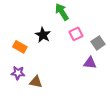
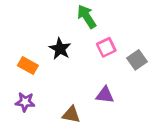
purple triangle: (90, 63) -> (105, 95), moved
brown triangle: (36, 82) -> (71, 115), moved

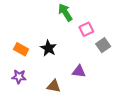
pink square: (106, 47) -> (86, 29), moved
black star: (60, 49) -> (48, 48), moved

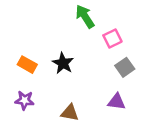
gray square: (103, 45) -> (125, 67), moved
purple triangle: (79, 71) -> (117, 102), moved

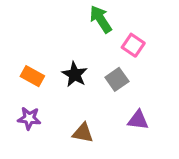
pink square: (112, 38) -> (133, 45), turned -30
gray square: (125, 67) -> (117, 79), moved

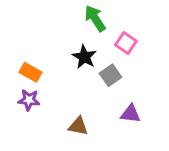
black star: (75, 74) -> (84, 57), moved
purple star: (29, 118) -> (29, 100), moved

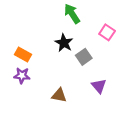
pink square: (126, 43) -> (107, 32), moved
purple triangle: (131, 114) -> (99, 86), turned 42

